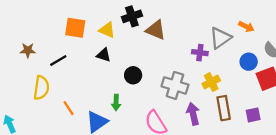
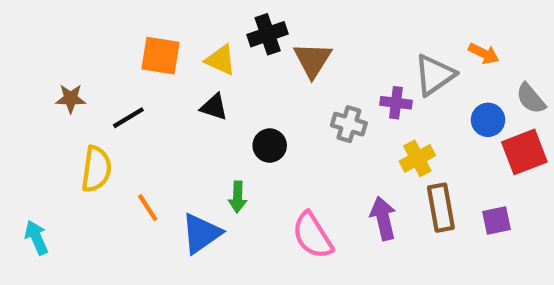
brown triangle: (156, 30) -> (312, 60), turned 40
gray cross: (175, 85) -> (349, 124), moved, size x0.7

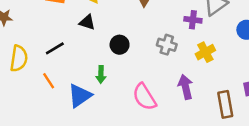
black line: (128, 118) -> (55, 48), moved
gray cross: (349, 124) -> (167, 45), moved
brown rectangle: (441, 208) -> (225, 104), moved

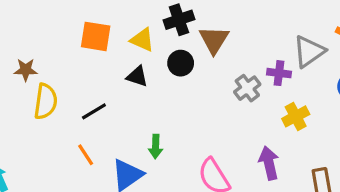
black circle: (120, 45) -> (181, 63), moved
gray cross: (167, 45) -> (247, 88), moved, turned 36
yellow semicircle: (19, 58) -> (46, 101), moved

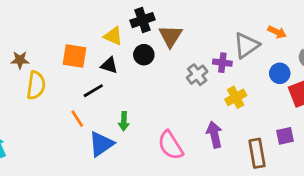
orange square: (96, 36) -> (75, 56), moved
black line: (94, 111) -> (93, 91), moved
orange line: (86, 155) -> (77, 119), moved

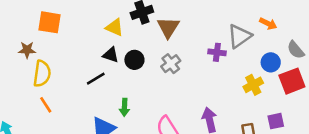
black circle: (144, 55) -> (134, 60), moved
orange square: (75, 56) -> (50, 22), moved
gray cross: (197, 75) -> (171, 64), moved
yellow cross: (236, 97) -> (253, 85), moved
orange line: (77, 119) -> (46, 105), moved

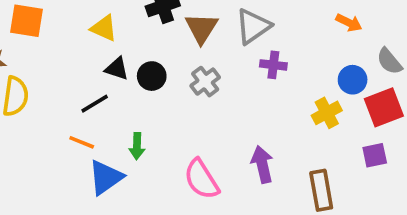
yellow triangle: (114, 27) -> (104, 28), moved
gray triangle: (239, 36) -> (253, 26), moved
orange line: (46, 105) -> (82, 142), moved, turned -35
purple square: (276, 121) -> (375, 155), moved

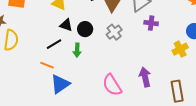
green arrow: (137, 146) -> (77, 50), moved

